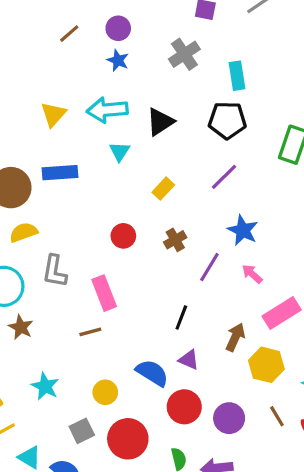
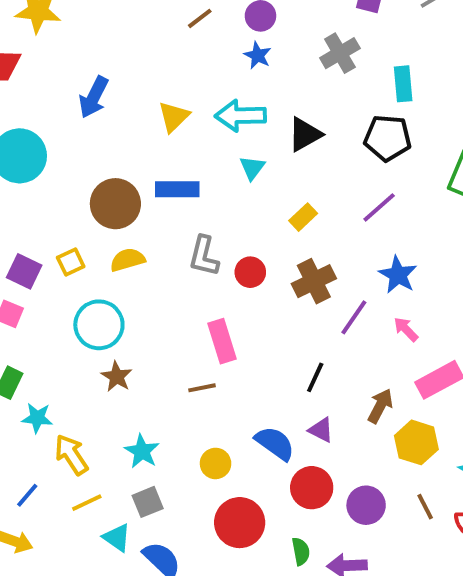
brown cross: (175, 240) -> (314, 281), size x1.5
gray L-shape: (55, 271) -> (204, 256), moved
gray square: (82, 431) -> (148, 502), moved

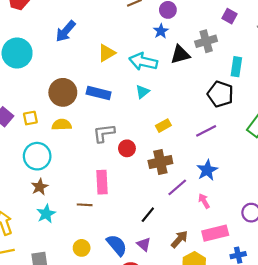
black triangle: (305, 134) -> (180, 55), moved
gray L-shape: (204, 256) -> (104, 133), turned 55
cyan star: (142, 451) -> (46, 214), moved

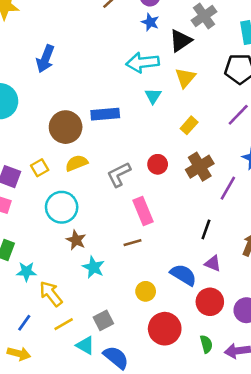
yellow triangle: (107, 53) -> (185, 78), moved
gray L-shape: (104, 133) -> (119, 174), moved

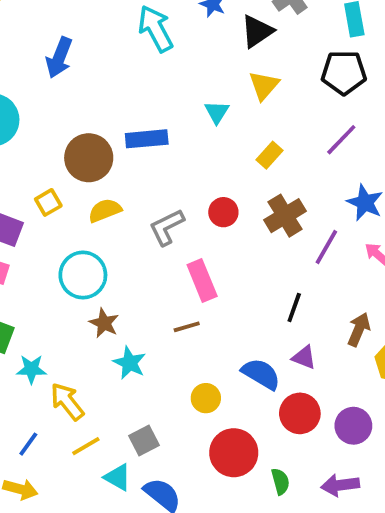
cyan arrow: (142, 62) -> (156, 29), moved, turned 68
yellow square: (40, 168) -> (48, 202), moved
green semicircle: (206, 344) -> (280, 481), moved

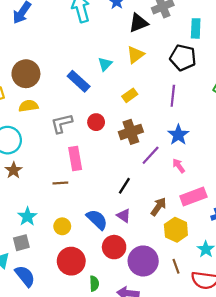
blue rectangle: (147, 139) -> (79, 81), moved, turned 35
purple line: (341, 140) -> (173, 96), turned -50
cyan star: (130, 363) -> (27, 216), moved
purple circle: (353, 426) -> (143, 261), size x1.4

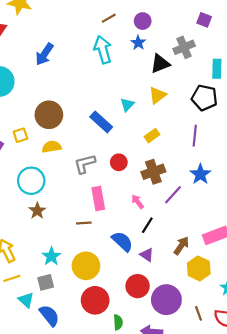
pink arrow: (179, 166) -> (138, 202), moved
blue semicircle: (97, 220) -> (122, 241), moved
yellow circle: (62, 226) -> (86, 266), size x1.6
brown line: (176, 266) -> (199, 313), moved

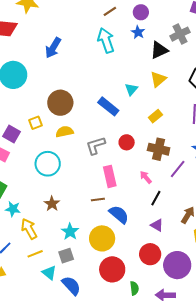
brown cross: (153, 172) -> (159, 149), turned 35
brown star: (37, 211) -> (52, 204), moved
blue semicircle: (122, 241) -> (119, 214), moved

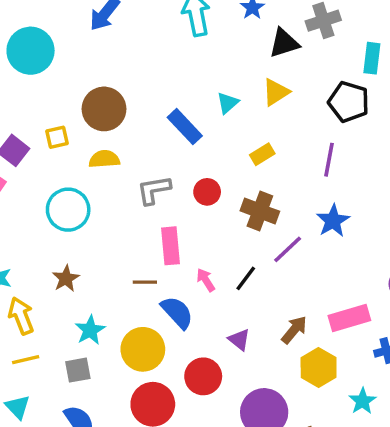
pink arrow: (146, 177) -> (206, 280), moved
black line: (156, 198) -> (246, 278), moved
red circle: (150, 254) -> (203, 376), moved
cyan triangle: (49, 273) -> (18, 407), moved

